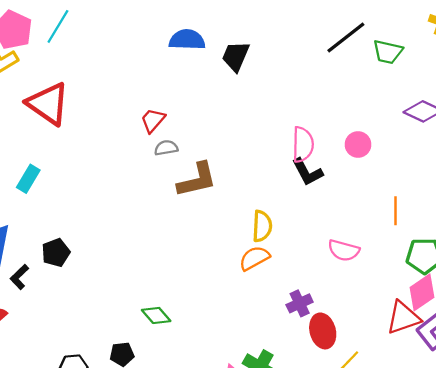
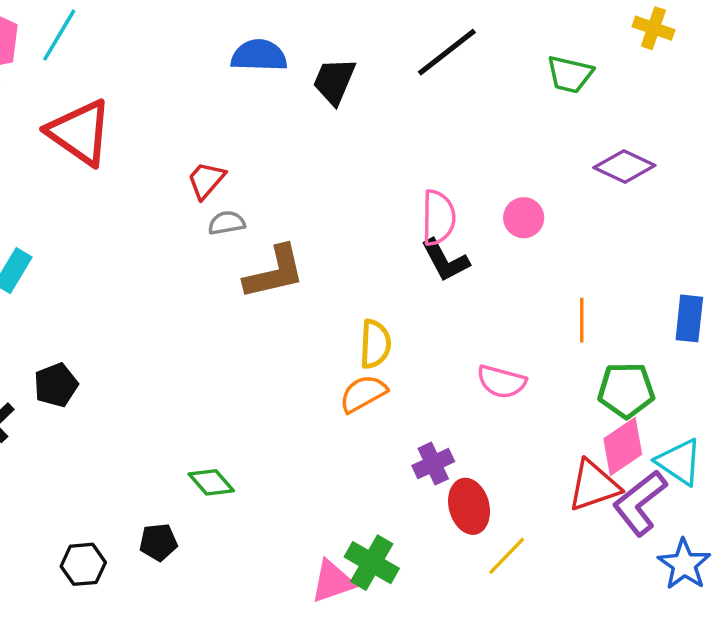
black line: (346, 38) -> (447, 52), moved
red triangle: (48, 104) -> (80, 132), moved

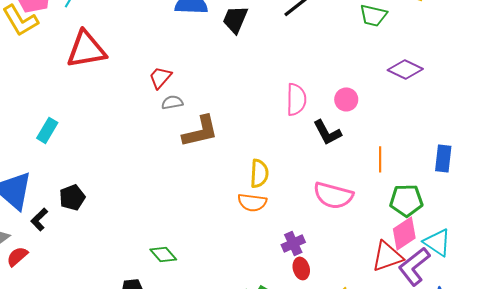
red triangle: (80, 132) -> (86, 49), turned -45
black L-shape: (445, 260) -> (327, 132), moved
pink semicircle: (502, 382) -> (333, 195), size x1.4
orange semicircle: (363, 394) -> (252, 202), turned -144
red ellipse: (469, 506) -> (301, 268), moved, size x0.7

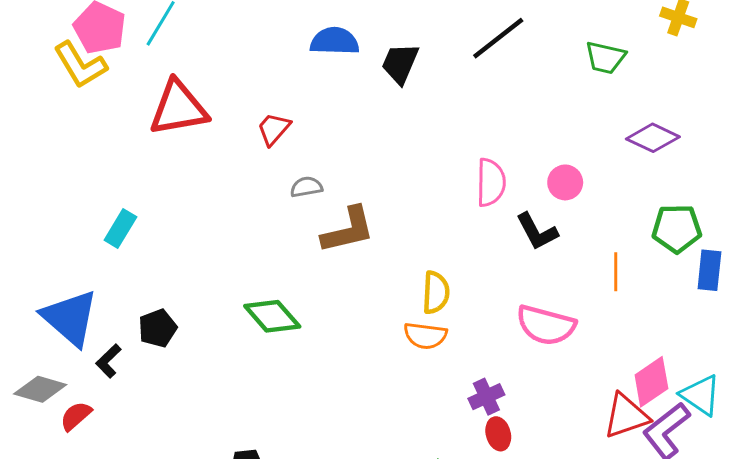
red trapezoid: (160, 77) -> (274, 129), moved
green pentagon: (406, 200) -> (677, 229), moved
green diamond: (163, 254) -> (272, 316), moved, size x1.4

